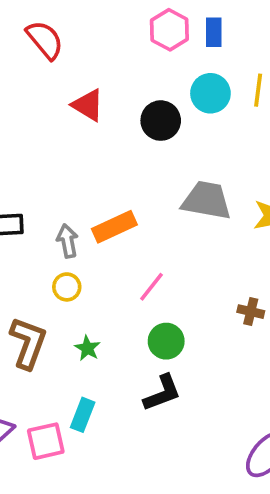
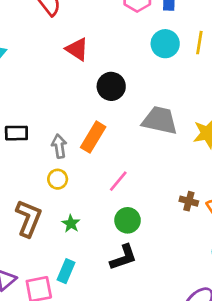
black circle: (161, 121) -> (111, 86), moved
orange rectangle: (114, 227) -> (93, 137), turned -36

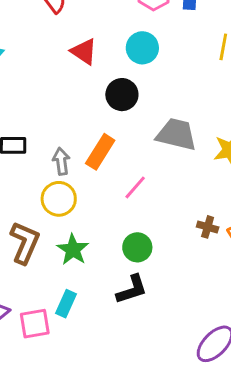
cyan circle: (165, 44) -> (142, 48), moved
yellow circle: (58, 179) -> (59, 199), size x1.5
pink line: (118, 181) -> (135, 187), moved
green star: (71, 224) -> (73, 250), size x1.5

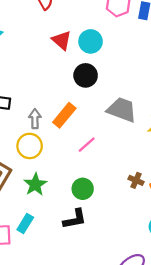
cyan circle: (142, 48) -> (91, 41), moved

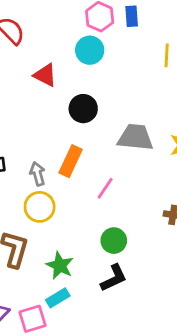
cyan circle: (91, 41) -> (90, 50), moved
green star: (35, 184) -> (60, 266), moved
cyan rectangle: (25, 223) -> (58, 298), turned 42

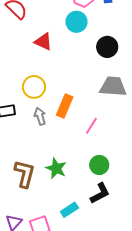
black circle: (83, 109) -> (107, 47), moved
yellow circle: (40, 207) -> (34, 87), moved
green star: (60, 266) -> (56, 168), moved
cyan rectangle: (58, 298) -> (69, 210), moved

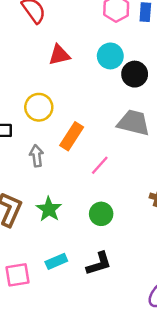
cyan circle: (76, 22) -> (110, 56), moved
red triangle: (43, 42) -> (59, 55), turned -48
gray arrow: (40, 116) -> (37, 156), moved
black L-shape: (100, 193) -> (99, 264), moved

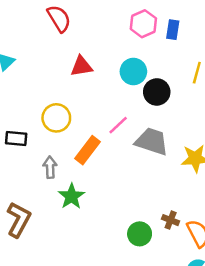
pink line: (100, 165) -> (118, 125), moved
green star: (49, 209) -> (71, 196), moved
green circle: (101, 214) -> (140, 234), moved

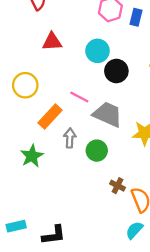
pink line: (118, 125) -> (79, 97), turned 66
gray arrow: (50, 167) -> (70, 138), moved
green circle: (140, 234) -> (97, 151), moved

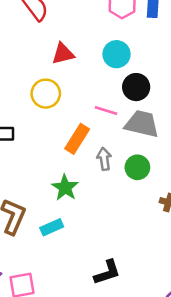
black circle: (116, 71) -> (136, 87), moved
yellow circle: (25, 85) -> (46, 94), moved
cyan rectangle: (16, 226) -> (52, 227), moved

